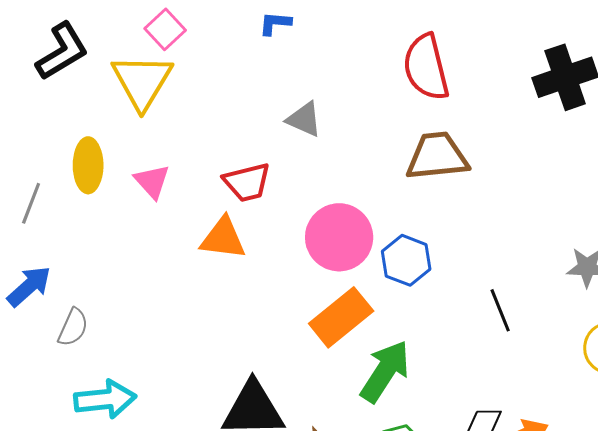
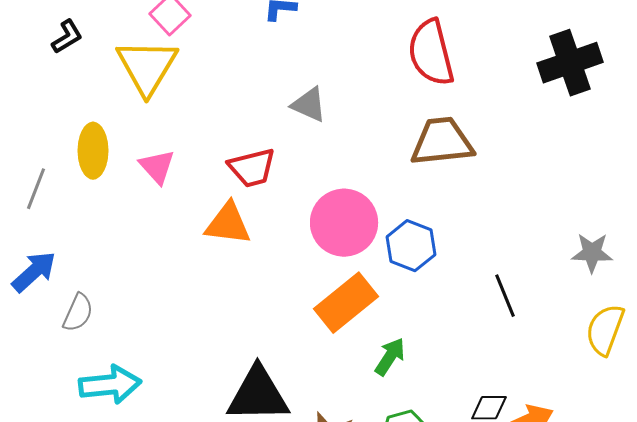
black L-shape: (62, 51) -> (67, 37), size x0.6
green arrow: (385, 371) -> (390, 357), size x0.6

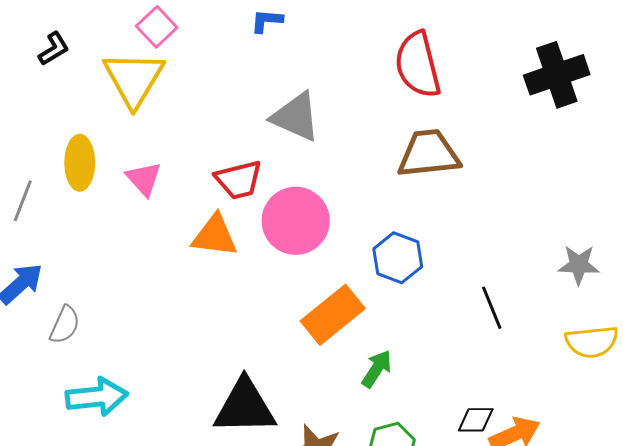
gray triangle: (309, 105) -> (296, 117), size x1.4
pink circle: (344, 223) -> (296, 221), moved
yellow semicircle: (605, 330) -> (592, 342), turned -116

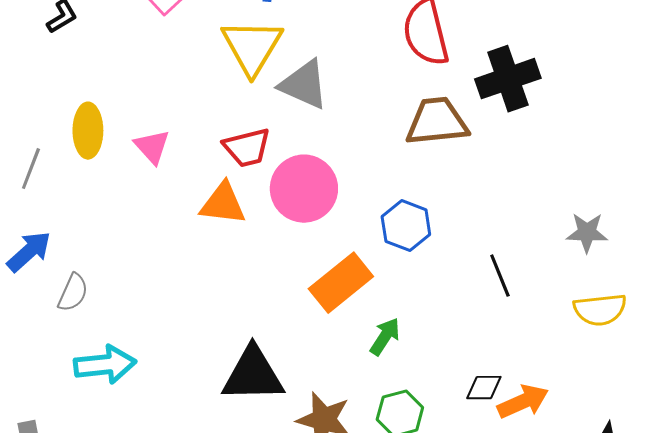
black cross: (557, 75) -> (508, 79), moved
yellow triangle: (134, 79) -> (252, 47), moved

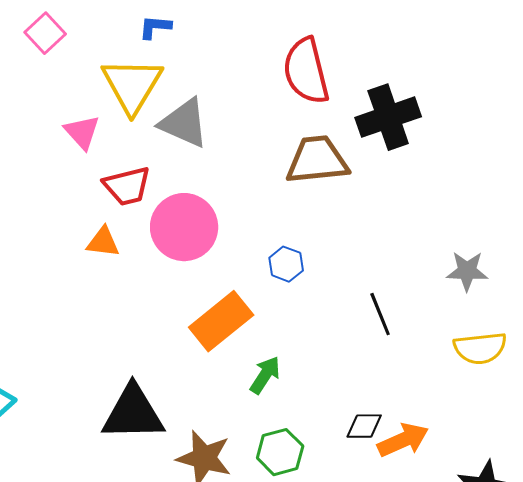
pink triangle: (152, 147) -> (82, 132), moved
orange triangle: (223, 204) -> (103, 242), size x0.7
blue hexagon: (406, 226) -> (286, 264), size x0.7

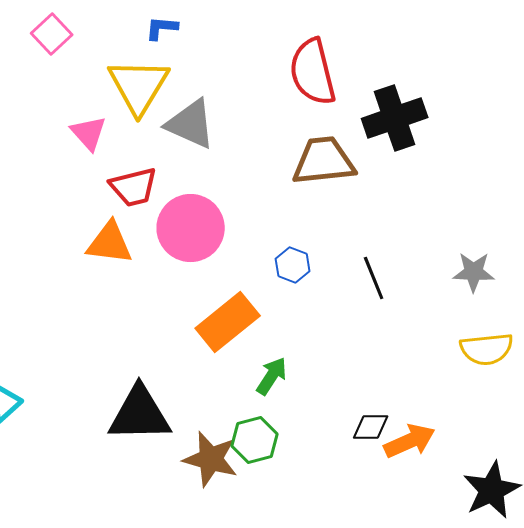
orange triangle: (103, 242) -> (110, 243), size x1.4
black line: (380, 314) -> (374, 278), moved
green hexagon: (280, 452) -> (255, 440), moved

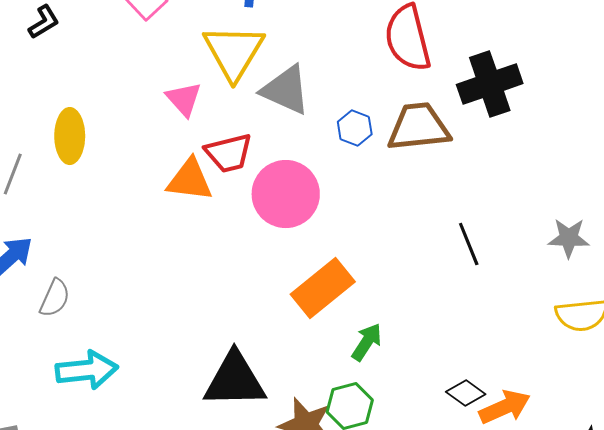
orange triangle: (110, 243) -> (190, 180), moved
blue hexagon: (293, 265) -> (355, 128), moved
black diamond: (371, 427) -> (466, 393), turned 36

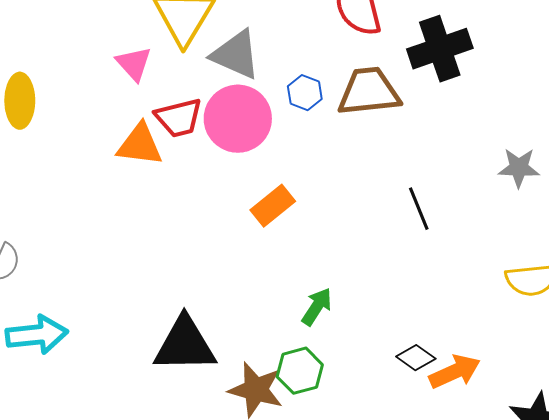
pink circle: (286, 194) -> (238, 119), moved
gray star: (569, 238) -> (519, 168), moved
orange rectangle: (323, 288) -> (273, 206), moved, size x0.7

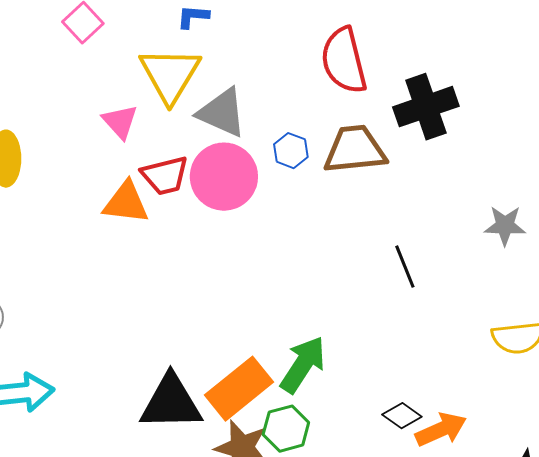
orange rectangle: (273, 206) -> (239, 389), moved, size x1.5
green arrow: (317, 307) -> (303, 365), size x1.5

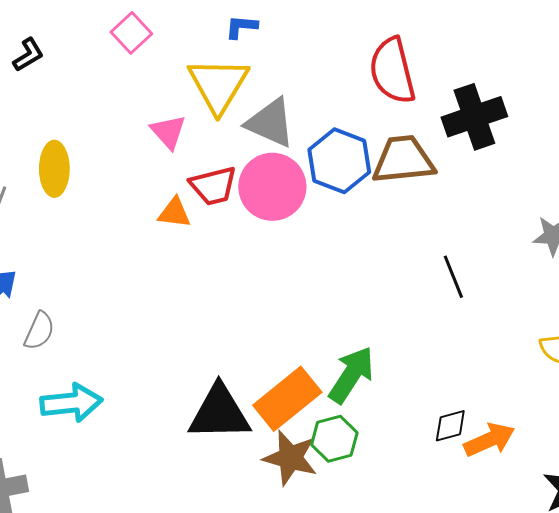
blue hexagon: (291, 151) -> (339, 161), size x1.8
orange triangle: (126, 203) -> (174, 213), size x0.7
black diamond: (402, 416) -> (450, 426), turned -51

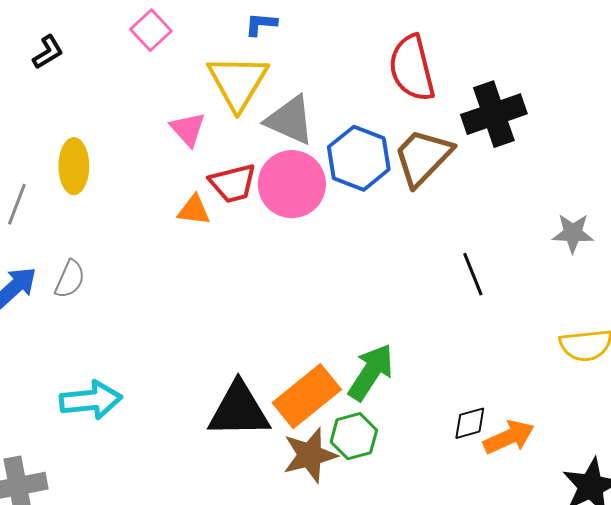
brown trapezoid: (403, 160) -> (423, 157), turned -40
gray semicircle: (39, 331) -> (70, 279), moved
brown star: (290, 458) -> (310, 455), turned -30

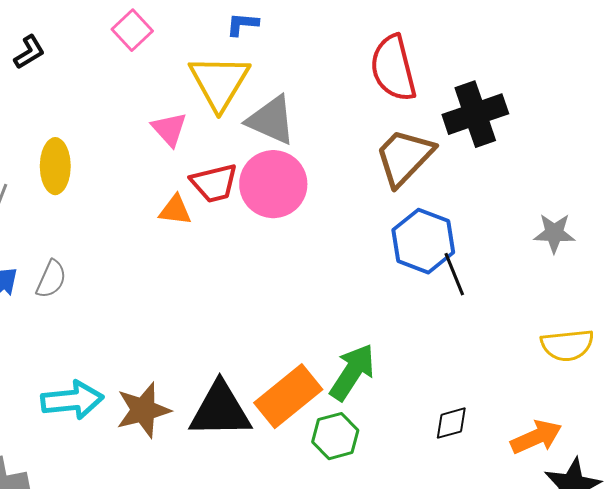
blue hexagon: (359, 158) -> (423, 241), moved
orange arrow: (509, 437) -> (536, 437), moved
brown star: (310, 455) -> (143, 410), moved

